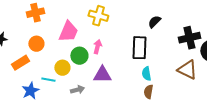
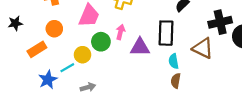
brown triangle: (187, 70) -> (203, 48), moved
purple triangle: (102, 75) -> (140, 47), moved
cyan line: (48, 80) -> (67, 68), turned -40
gray arrow: (77, 90) -> (88, 87), moved

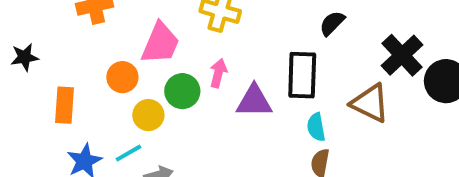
black cross: (220, 22) -> (402, 55), turned -30
orange circle: (54, 29) -> (122, 77), moved
orange rectangle: (37, 49) -> (64, 105), turned -54
cyan line: (67, 68) -> (128, 153), moved

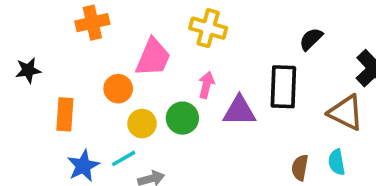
green circle: (182, 91) -> (182, 118), moved
cyan semicircle: (316, 127) -> (337, 162), moved

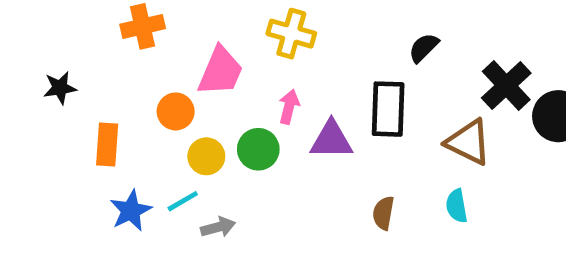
brown semicircle: (300, 168) -> (383, 213), moved

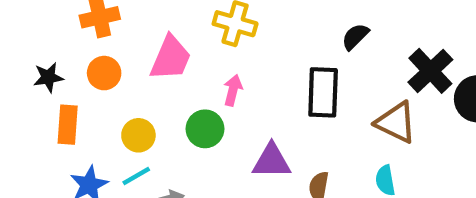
black star: (60, 88) -> (48, 77), moved
orange circle: (176, 111) -> (104, 73), moved
purple triangle: (331, 140) -> (272, 161), moved
yellow circle: (206, 156) -> (138, 135), moved

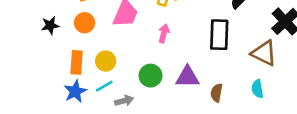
orange rectangle: (68, 125) -> (77, 62), moved
green circle: (205, 129) -> (151, 76), moved

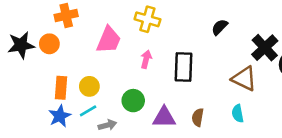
orange circle: (85, 23) -> (49, 44), moved
black star: (50, 25) -> (21, 45), moved, size x1.5
black rectangle: (219, 35) -> (184, 67), moved
purple triangle: (187, 77) -> (164, 117), moved

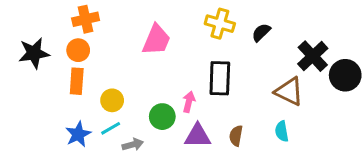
yellow cross: (147, 19) -> (220, 24), moved
pink trapezoid: (109, 40) -> (156, 40), moved
orange circle: (49, 44) -> (78, 50), moved
pink arrow: (146, 59) -> (189, 102), moved
orange rectangle: (61, 88) -> (77, 81), moved

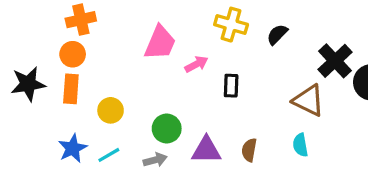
black star: (34, 53) -> (28, 84), moved
black rectangle: (220, 78) -> (231, 86), size x0.6
pink arrow: (189, 102) -> (196, 64), moved, turned 48
cyan line: (111, 128) -> (109, 155), moved
gray arrow: (133, 145) -> (155, 160), moved

